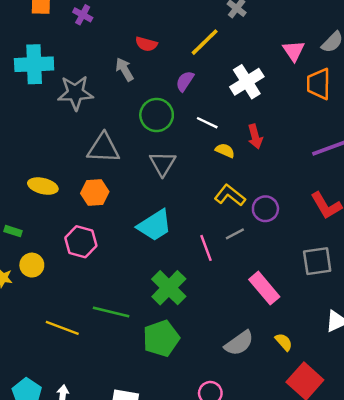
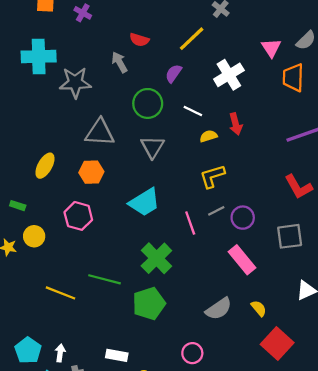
yellow semicircle: (225, 151) -> (208, 136), turned -42
yellow ellipse: (43, 186) -> (45, 166), turned -75
yellow L-shape: (230, 195) -> (212, 176), turned -56
purple circle: (265, 209) -> (243, 218), moved

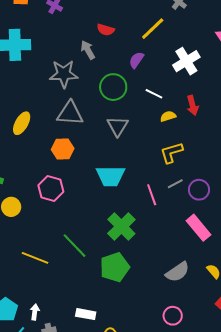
gray star: (75, 83) -> (64, 74), moved
yellow ellipse: (45, 166) -> (22, 123), moved
cyan trapezoid: (144, 202) -> (110, 176), turned 32
green line: (104, 279) -> (75, 246), turned 32
pink circle: (192, 353) -> (173, 316), moved

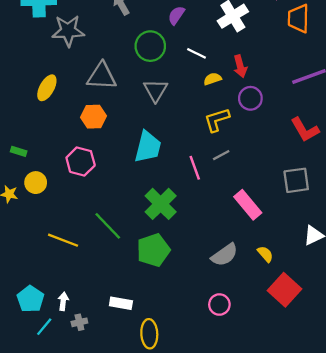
gray star: (64, 74) -> (68, 31), moved
cyan trapezoid: (110, 176) -> (148, 147), turned -76
purple circle: (199, 190) -> (250, 98), moved

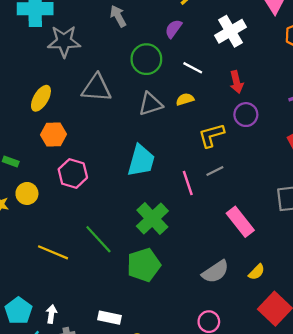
yellow semicircle: (213, 79) -> (185, 99), moved
gray triangle: (156, 90) -> (150, 104), turned 40
orange hexagon: (93, 117) -> (54, 135), moved
yellow semicircle: (265, 254) -> (257, 272), turned 84

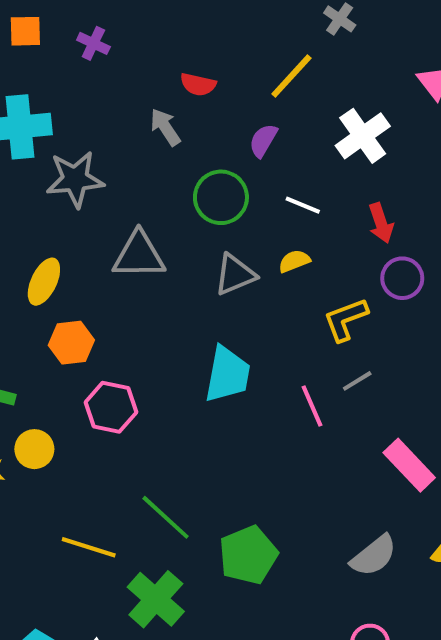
green cross: (152, 219) -> (156, 599), moved

